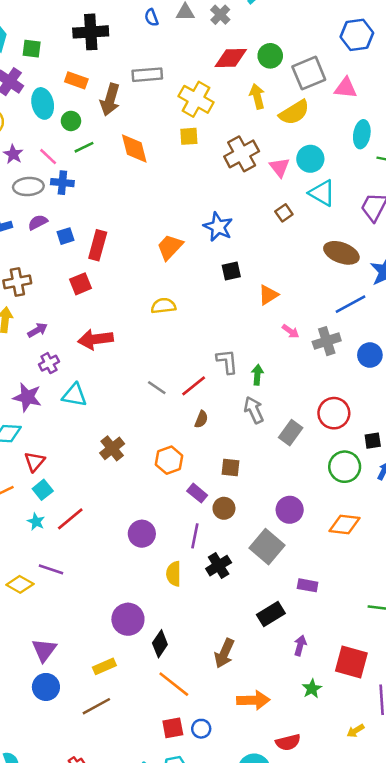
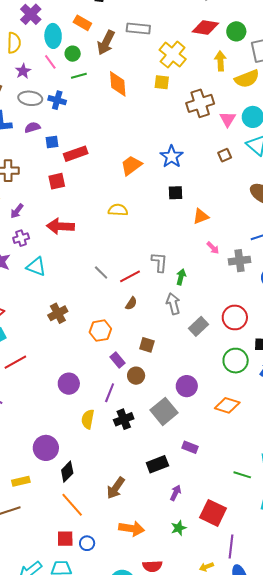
pink line: (48, 157) -> (50, 62), moved
red rectangle: (98, 245) -> (76, 154), turned 45
purple arrow: (38, 330) -> (17, 211), turned 147

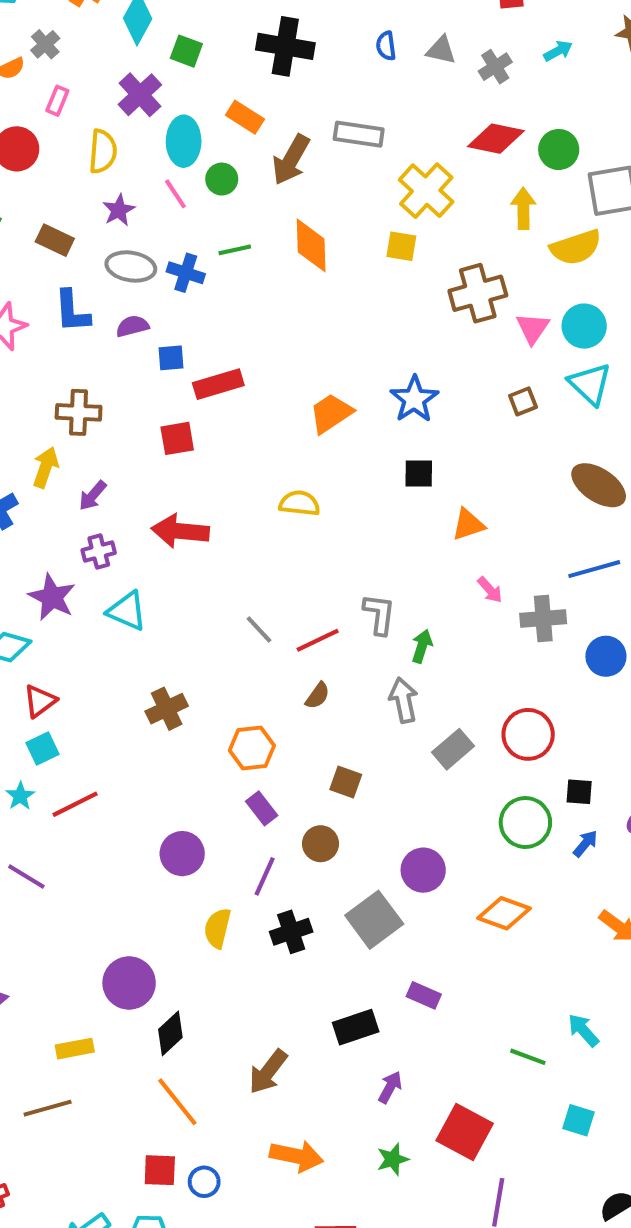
green line: (79, 76) -> (235, 250), moved
purple rectangle: (118, 360) -> (262, 808), moved

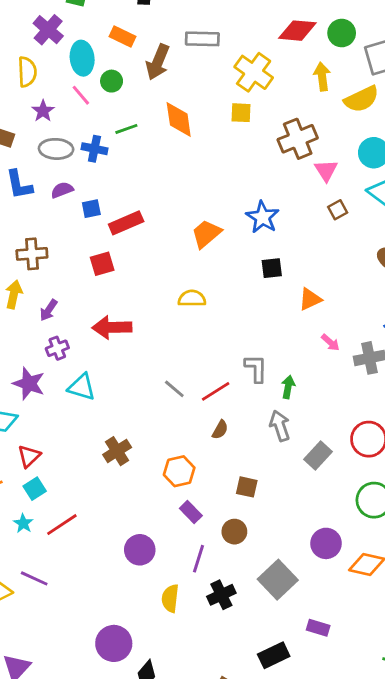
pink triangle: (533, 328) -> (326, 170), moved
purple circle: (423, 870) -> (326, 543), moved

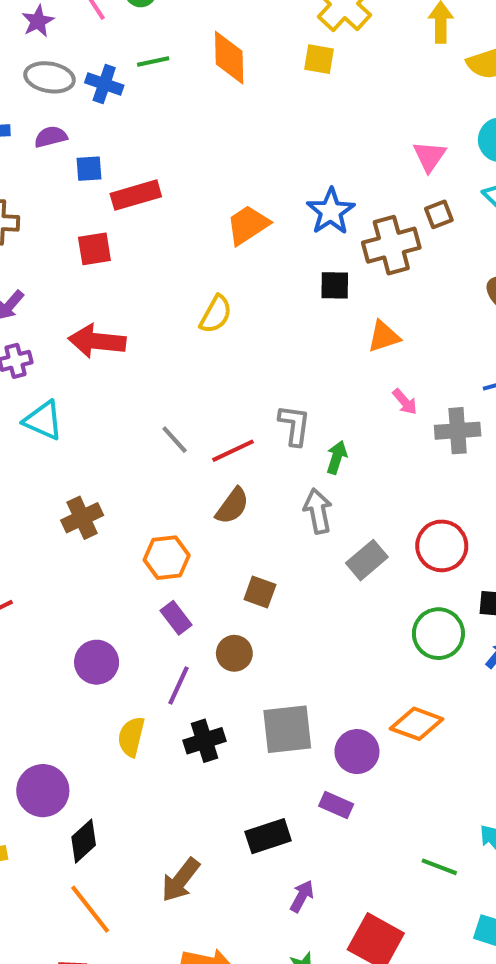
brown cross: (298, 139) -> (391, 245), moved
yellow semicircle: (192, 298) -> (216, 314), turned 112
brown semicircle: (220, 430) -> (232, 506), size x1.4
purple circle: (326, 543) -> (357, 752), moved
gray square: (278, 580) -> (287, 729), turned 30

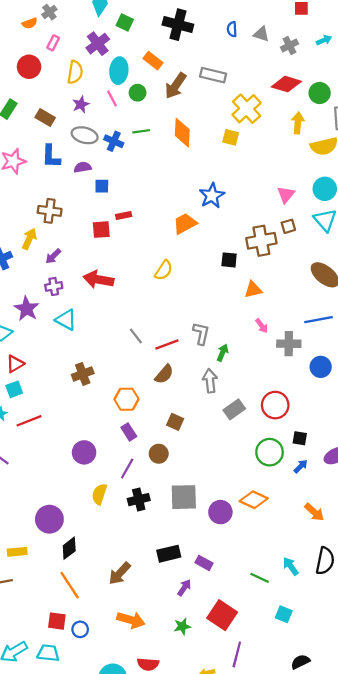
red rectangle: (136, 195) -> (124, 215), moved, size x0.6
blue star: (331, 211) -> (212, 196), moved
purple rectangle: (336, 805) -> (204, 563), moved

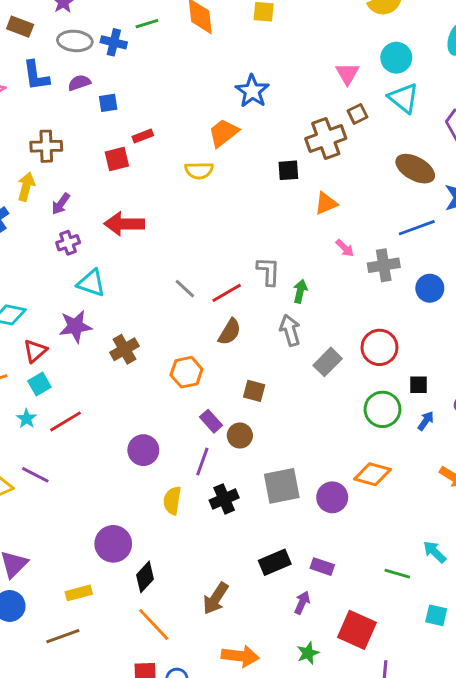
yellow semicircle: (164, 270) -> (199, 170), moved, turned 65
purple star: (27, 309) -> (75, 326), moved, turned -30
purple rectangle: (129, 432) -> (211, 421), moved

